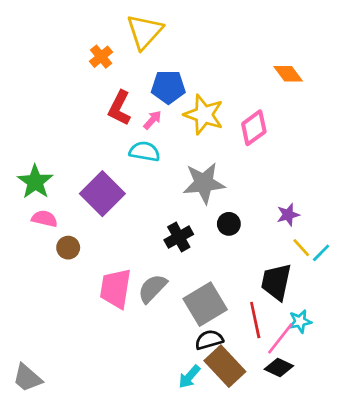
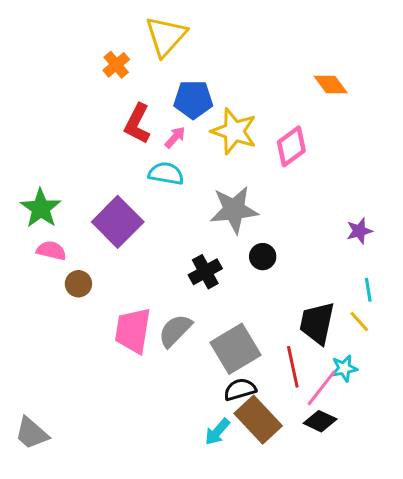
purple star: (288, 215) -> (359, 231), moved
yellow line: (301, 248) -> (359, 322), moved
cyan line: (321, 253) -> (368, 290), turned -54

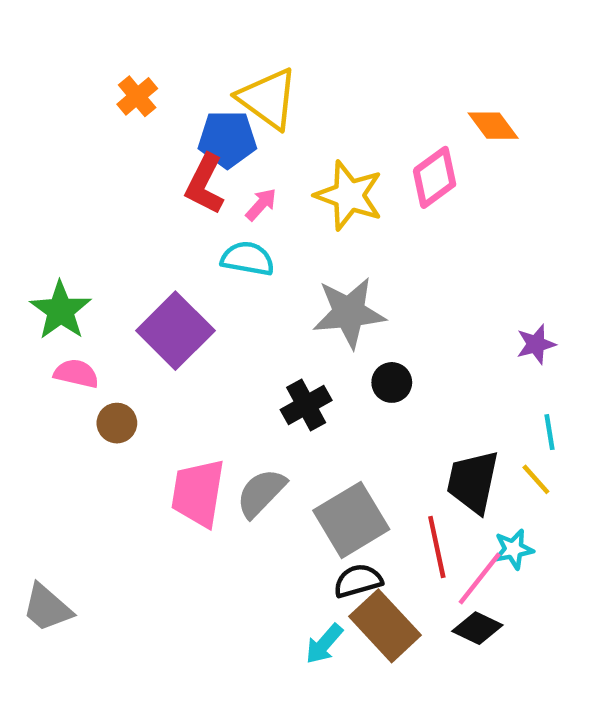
yellow triangle: (166, 36) -> (268, 99), moved, turned -36
orange cross: (116, 65) -> (137, 96), moved
blue pentagon: (193, 100) -> (227, 139), moved
pink diamond: (291, 146) -> (435, 177), moved
gray trapezoid: (32, 433) -> (47, 608), moved

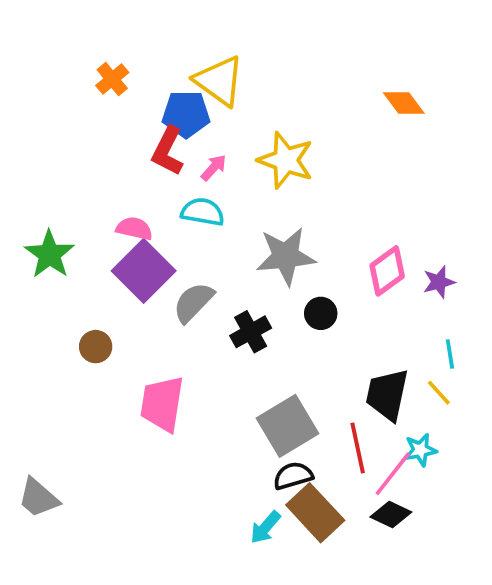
pink diamond: (435, 177) -> (387, 271), moved
pink semicircle: (76, 373) -> (134, 228), moved
gray semicircle: (261, 493) -> (193, 302), moved

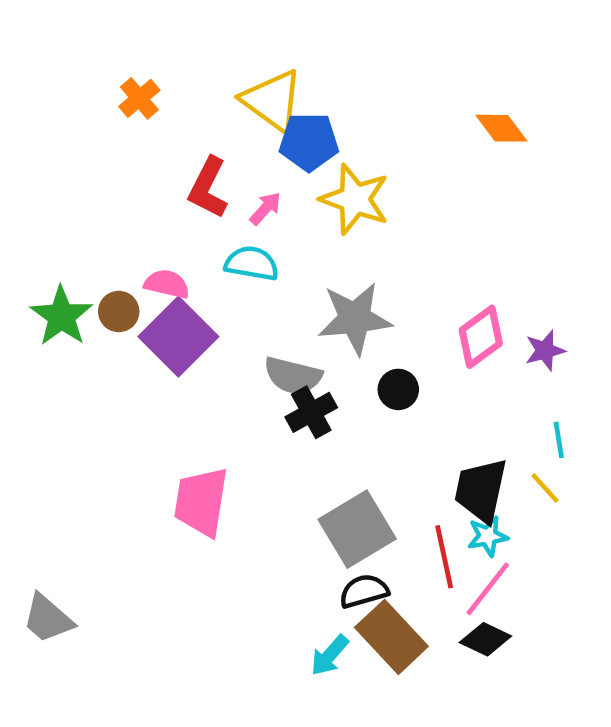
blue pentagon: (186, 114) -> (309, 142), moved
gray semicircle: (193, 302) -> (293, 376), moved, turned -120
brown circle: (96, 347) -> (119, 311), moved
cyan star: (420, 450) -> (488, 536), moved

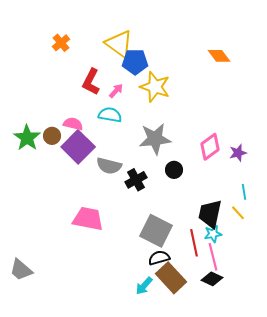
gray semicircle: (293, 376) -> (109, 166), moved
pink trapezoid: (201, 502) -> (88, 219), turned 92
gray square: (357, 529) -> (156, 231), turned -32
pink line: (488, 589) -> (213, 257), turned -52

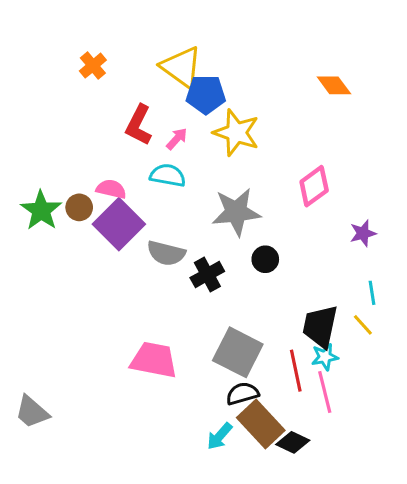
pink diamond: (210, 147) -> (314, 186), moved
pink trapezoid: (88, 219) -> (154, 360), moved
black diamond: (212, 279) -> (293, 442), moved

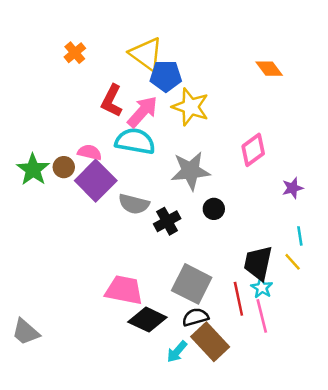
pink arrow: (177, 139) -> (142, 112), size x1.8
cyan semicircle: (168, 175) -> (135, 141), size x1.4
cyan star: (325, 357) -> (262, 288), turned -30
black diamond: (293, 442) -> (147, 320), moved, size x1.4

